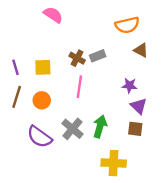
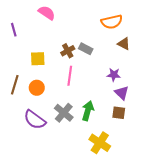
gray rectangle: (98, 56) -> (86, 49), turned 48
brown cross: (77, 58) -> (68, 51), turned 32
purple line: (16, 67) -> (14, 30), moved
yellow cross: (114, 163) -> (100, 143), turned 30

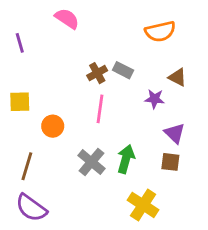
brown triangle: (124, 44) -> (177, 77), moved
yellow square: (38, 59) -> (20, 102), moved
purple star: (114, 75) -> (155, 99), moved
brown line: (15, 85) -> (27, 166), moved
purple semicircle: (35, 120) -> (31, 208), moved

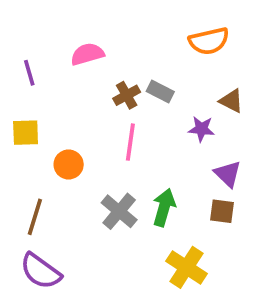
pink semicircle: (67, 19) -> (87, 54), moved, turned -50
purple line: (20, 43) -> (29, 73), moved

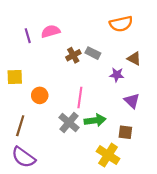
purple line: (29, 73) -> (28, 36), moved
pink line: (130, 142) -> (80, 98), moved
green arrow: (164, 208) -> (95, 120), turned 66
brown square: (222, 211) -> (125, 132), moved

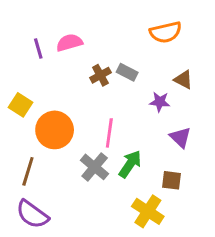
yellow square: (15, 77) -> (21, 105), turned 35
orange circle: (40, 95) -> (55, 130), size x1.6
green arrow: (95, 120) -> (130, 164), turned -48

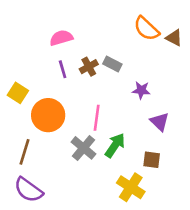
orange semicircle: (166, 32) -> (146, 29), turned 56
purple line: (38, 49) -> (63, 69), moved
brown triangle: (183, 80) -> (174, 38), moved

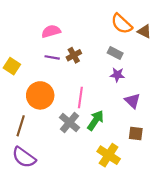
gray rectangle: (112, 64) -> (115, 53), moved
purple line: (63, 69) -> (52, 57), turned -64
yellow square: (18, 93) -> (12, 66), moved
brown square: (152, 160) -> (136, 133), moved

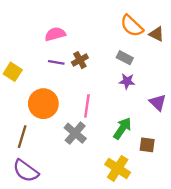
purple triangle: (132, 101) -> (158, 102), moved
green arrow: (96, 120) -> (122, 128), moved

